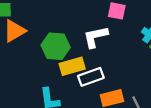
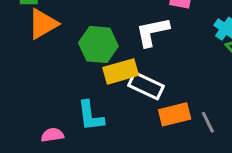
white rectangle: (91, 77) -> (146, 86), turned 45

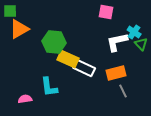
white L-shape: (152, 32) -> (117, 42), moved
yellow rectangle: (121, 71) -> (68, 59), turned 40
orange rectangle: (175, 114) -> (116, 73), moved

